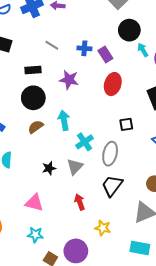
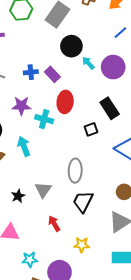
black square: (126, 124) -> (91, 129), moved
cyan cross: (84, 142) -> (44, 119), moved, turned -30
cyan star: (35, 235) -> (30, 259), moved

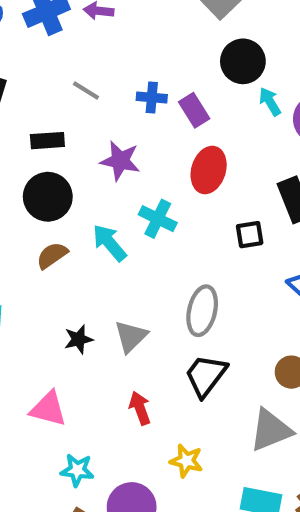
cyan cross: (44, 119) -> (158, 219), moved
cyan arrow: (24, 146) -> (109, 243), turned -30

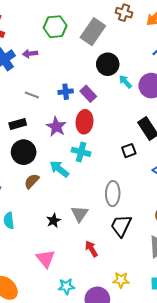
purple star: (120, 161) -> (56, 127), turned 30
red ellipse: (209, 170) -> (85, 122), moved
pink triangle: (48, 409) -> (46, 259), turned 48
yellow star: (186, 461) -> (121, 280), moved

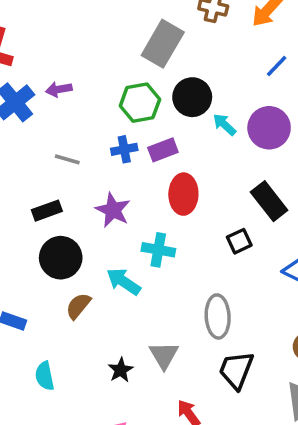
green hexagon: (55, 27) -> (140, 103), moved
purple rectangle: (88, 94) -> (163, 150), turned -63
red ellipse: (85, 122) -> (183, 194), moved

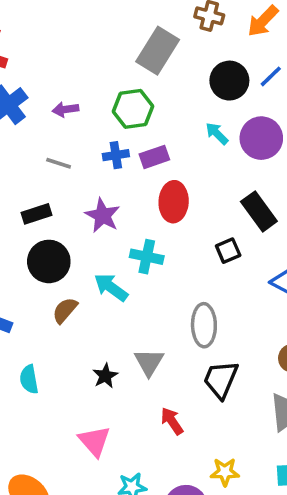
purple arrow: (59, 89) -> (66, 109), moved
black circle: (192, 97) -> (229, 81), moved

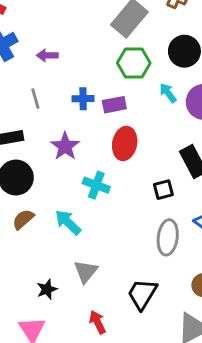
green hexagon: (133, 109) -> (134, 63), moved
gray line: (59, 163) -> (35, 99), turned 48
cyan arrow: (111, 287) -> (68, 222), moved
gray ellipse: (204, 325) -> (168, 237), moved
black star: (105, 376) -> (47, 289), moved

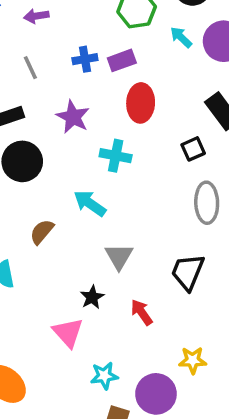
brown semicircle: (23, 219) -> (42, 232), moved
black star: (47, 289) -> (92, 297), moved

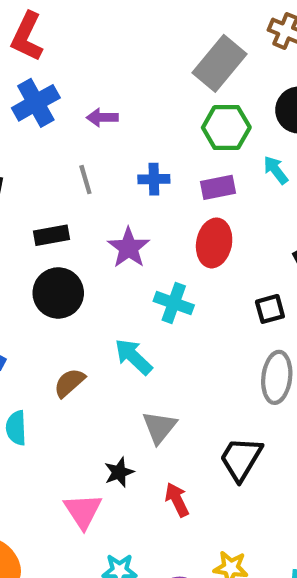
purple rectangle: (122, 60) -> (218, 187), moved

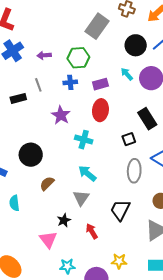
green hexagon: (226, 127) -> (78, 58), moved
black rectangle: (52, 235) -> (18, 98), moved
black circle: (58, 293) -> (31, 155), moved
cyan arrow: (133, 357) -> (87, 173), moved
brown semicircle: (69, 383) -> (47, 183), moved

